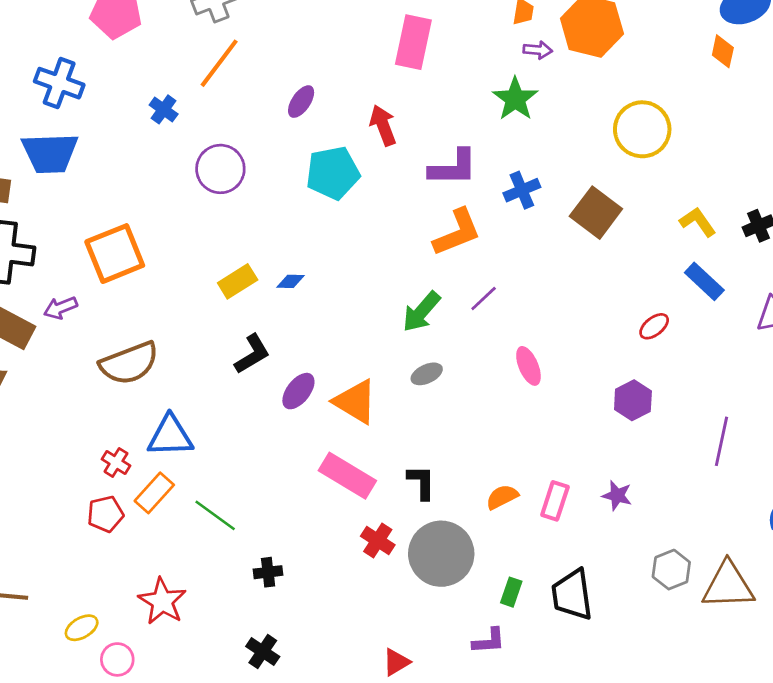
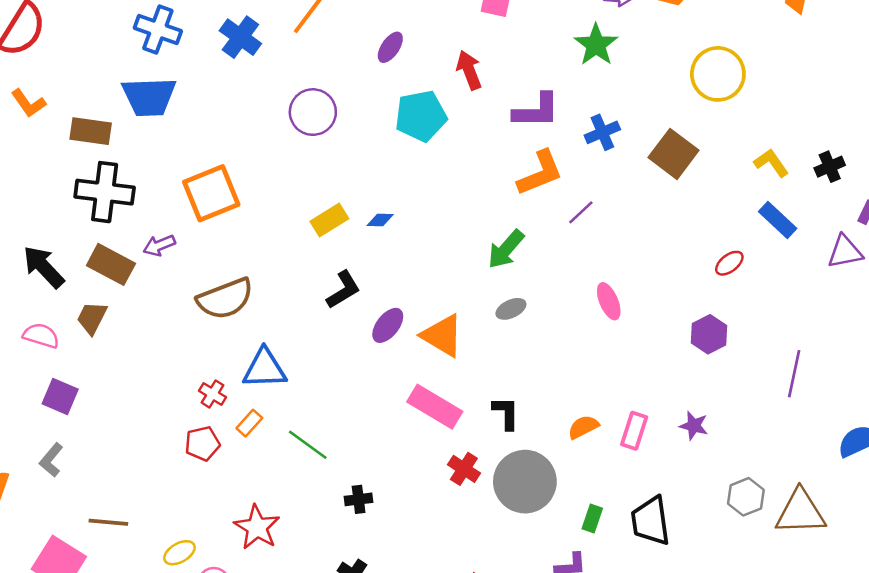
blue cross: (164, 109) -> (240, 37), moved, size x1.5
purple line: (484, 299) -> (581, 212), moved
orange rectangle: (154, 493) -> (249, 423), size x0.7

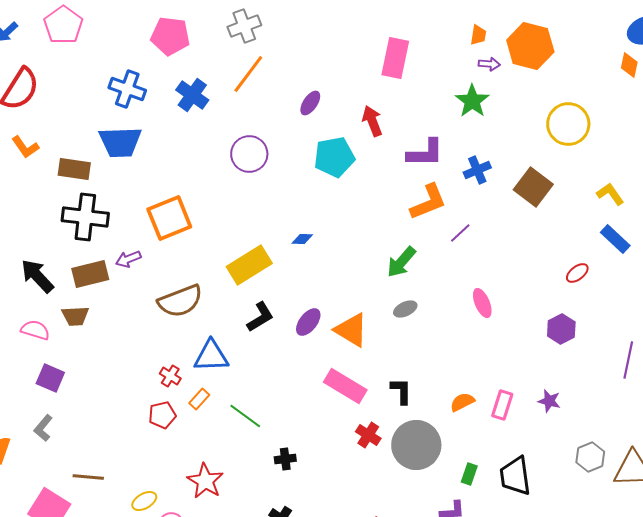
yellow rectangle: (329, 220) -> (249, 265), moved, size x1.5
brown rectangle: (111, 264) -> (90, 274), turned -42
black L-shape: (343, 290) -> (260, 317), moved
brown trapezoid: (92, 318) -> (75, 316), turned -120

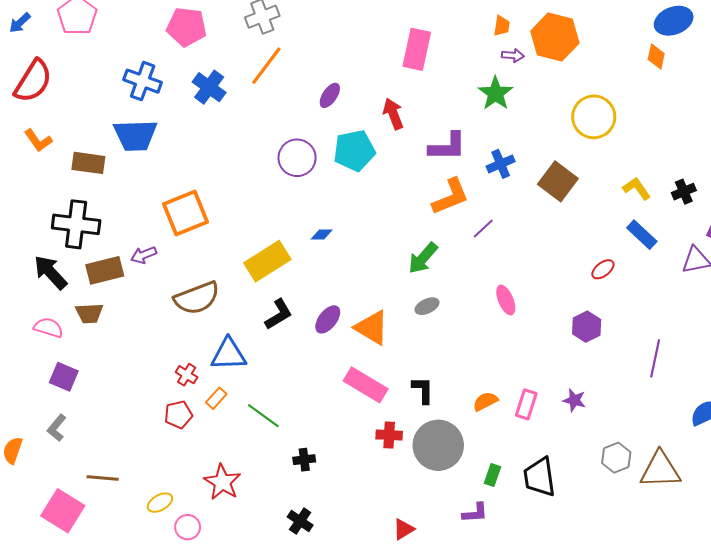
purple circle: (249, 154) -> (297, 158), moved
black cross: (85, 217) -> (76, 224), moved
red cross: (368, 435) -> (389, 435), turned -30

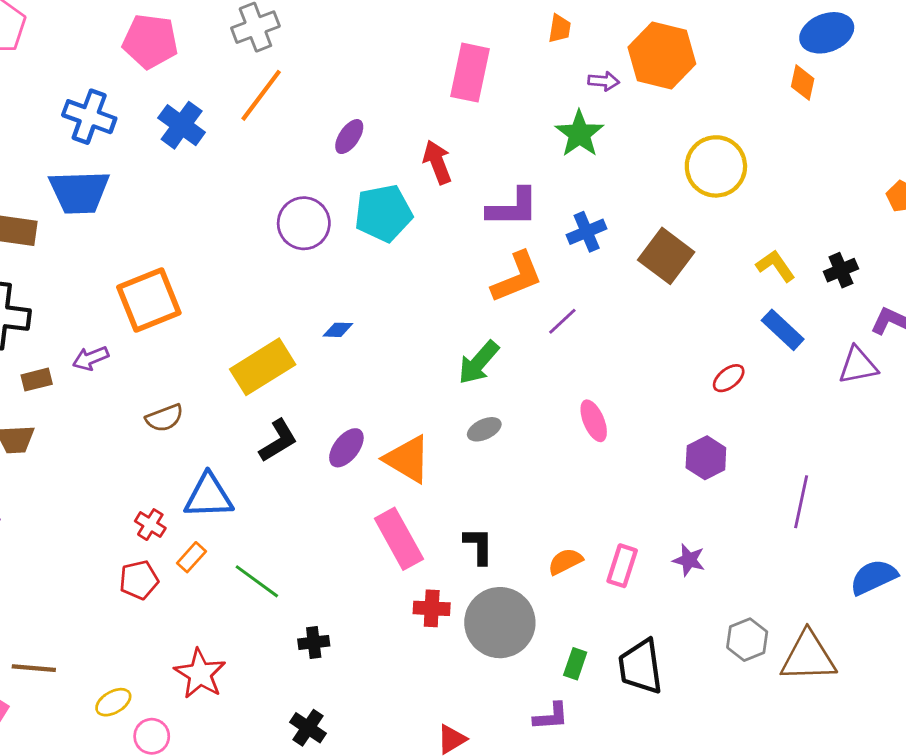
orange trapezoid: (502, 26) -> (560, 29), moved
brown rectangle: (105, 270) -> (37, 380), size x0.6
brown semicircle: (197, 298) -> (165, 418), size x0.6
pink rectangle: (366, 385) -> (399, 539), turned 30

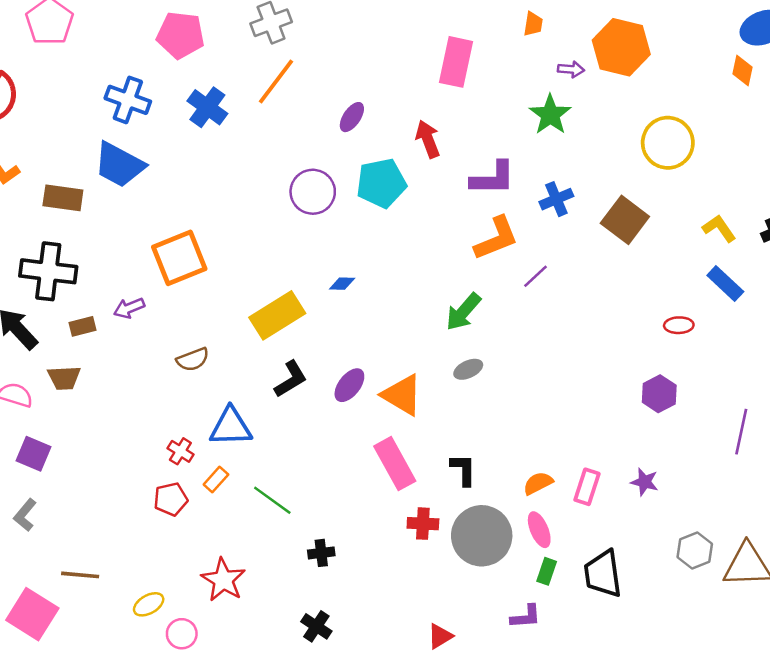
blue trapezoid: (79, 192) -> (119, 165), turned 30
red ellipse: (729, 378) -> (679, 325), turned 36
pink ellipse: (594, 421) -> (539, 530), moved

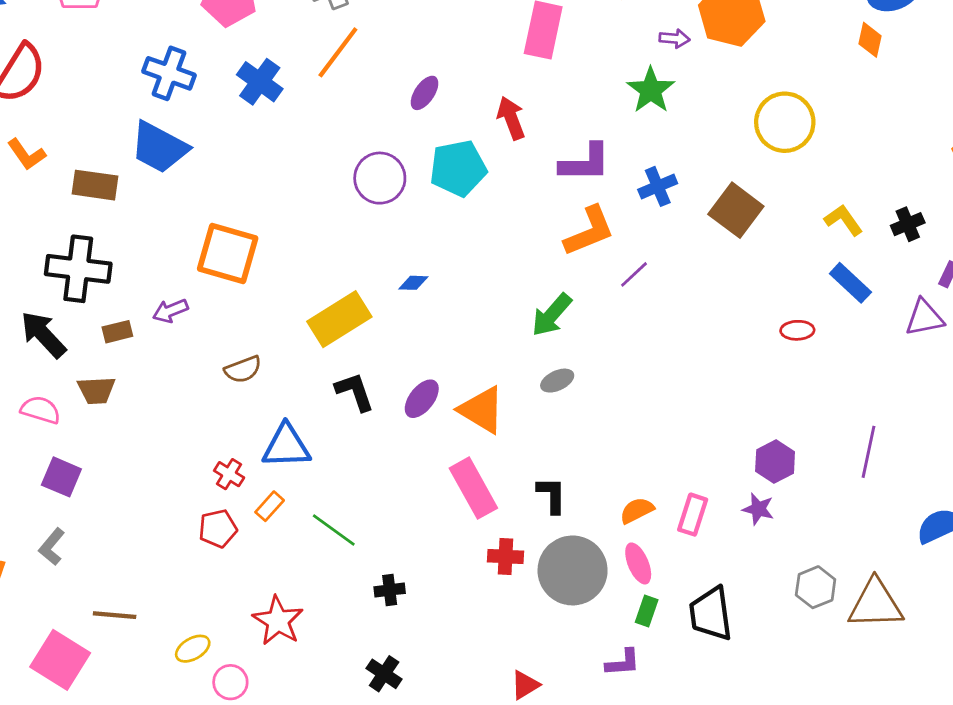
orange square: (179, 258) -> (228, 253), turned 38
black L-shape: (291, 379) -> (355, 392), turned -78
purple hexagon: (659, 394) -> (775, 462), moved

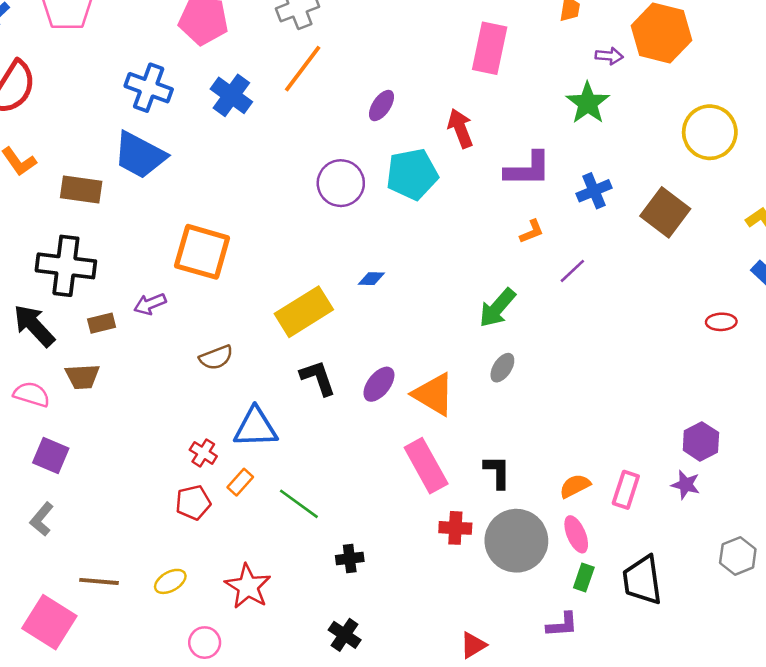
orange L-shape: (589, 231) -> (532, 231), size x0.5
gray ellipse: (557, 381) -> (502, 368), turned -32
yellow ellipse: (193, 649) -> (170, 581), moved

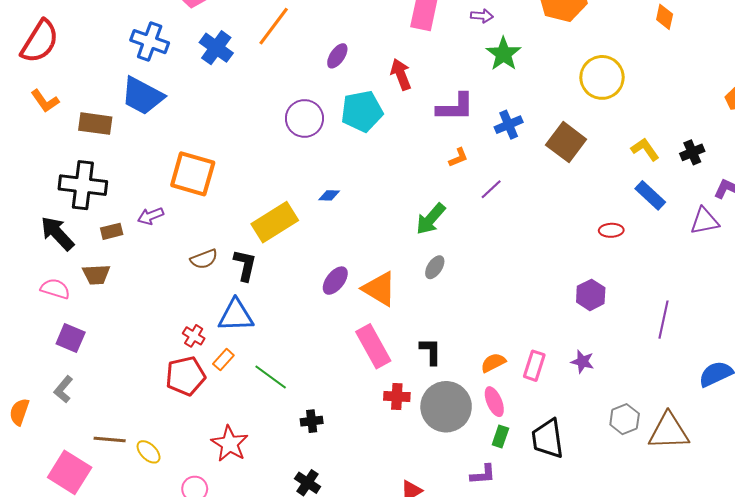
purple arrow: (609, 56) -> (482, 16), moved
black L-shape: (318, 378) -> (245, 265), moved, turned 32
purple hexagon: (701, 441) -> (591, 295), moved
red pentagon: (193, 503) -> (185, 376), size x1.4
yellow ellipse: (170, 581) -> (149, 452), moved, turned 75

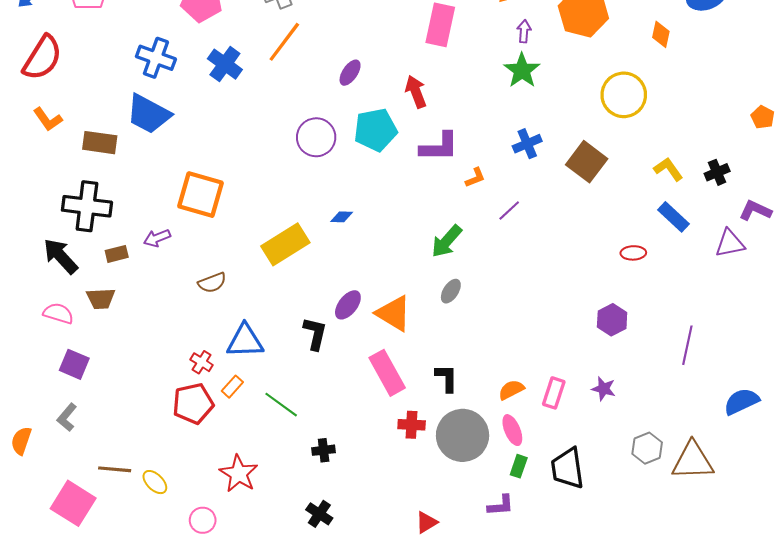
purple arrow: (482, 16) -> (524, 31), moved, turned -90
orange diamond: (665, 17) -> (661, 34), moved
purple L-shape: (455, 107) -> (439, 147), moved
black L-shape: (245, 265) -> (315, 334), moved

